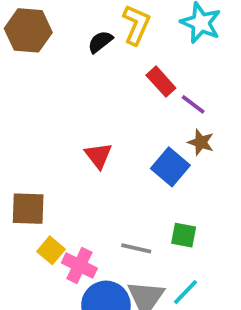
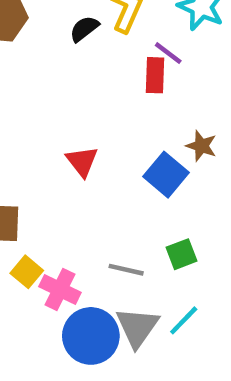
red rectangle: (161, 82) -> (155, 75), turned 44
purple line: (193, 104) -> (168, 53), moved
green square: (184, 235) -> (181, 254), turned -32

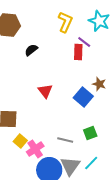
black semicircle: (84, 29) -> (31, 50), moved
pink cross: (60, 290) -> (35, 149), turned 30

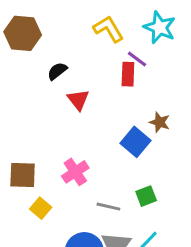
yellow L-shape: (65, 22) -> (108, 29), turned -55
red triangle: (45, 91) -> (78, 100), moved
pink cross: (35, 149) -> (75, 172), moved

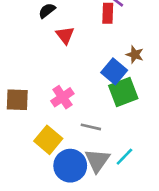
green square: (146, 196) -> (123, 92), moved, size x1.6
yellow square: (41, 208) -> (48, 140), moved, size x1.5

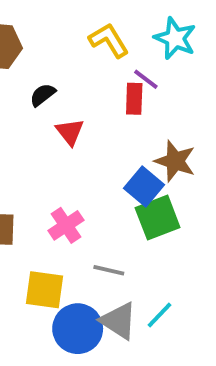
brown star: (135, 55) -> (175, 161), size x1.5
yellow square: (48, 140) -> (45, 290), turned -32
gray triangle: (97, 161) -> (119, 321), turned -32

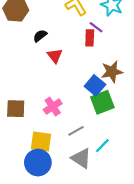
brown star: (175, 161) -> (112, 72), turned -30
gray line: (109, 270) -> (76, 131), turned -42
cyan line: (160, 315) -> (102, 146), moved
blue circle: (78, 329) -> (38, 163), moved

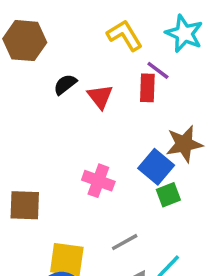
red triangle: (55, 56) -> (100, 97), moved
green square: (102, 102) -> (168, 195), size x0.6
pink cross: (53, 107) -> (98, 181), moved, turned -36

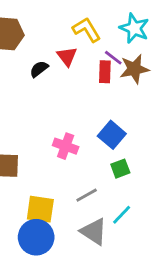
red triangle: (100, 97) -> (67, 56), moved
brown star: (184, 144) -> (134, 69), moved
green square: (168, 195) -> (120, 169), moved

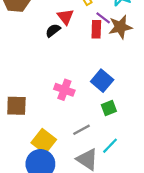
black semicircle: (39, 69) -> (53, 30), moved
yellow square: (40, 209) -> (44, 141), turned 30

